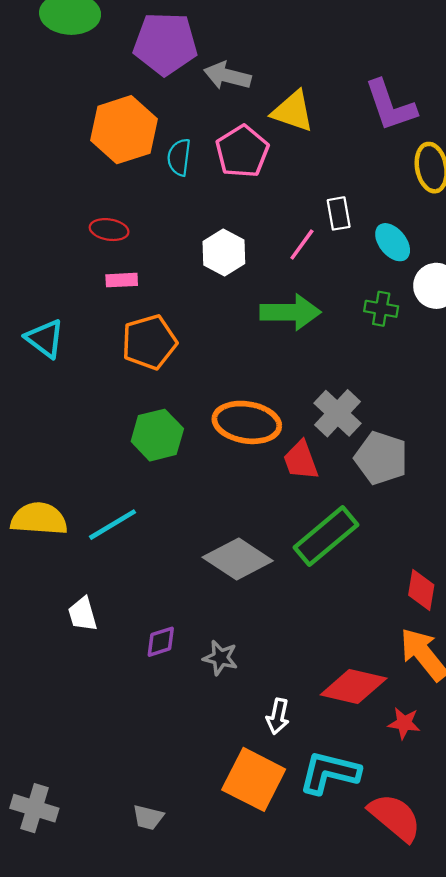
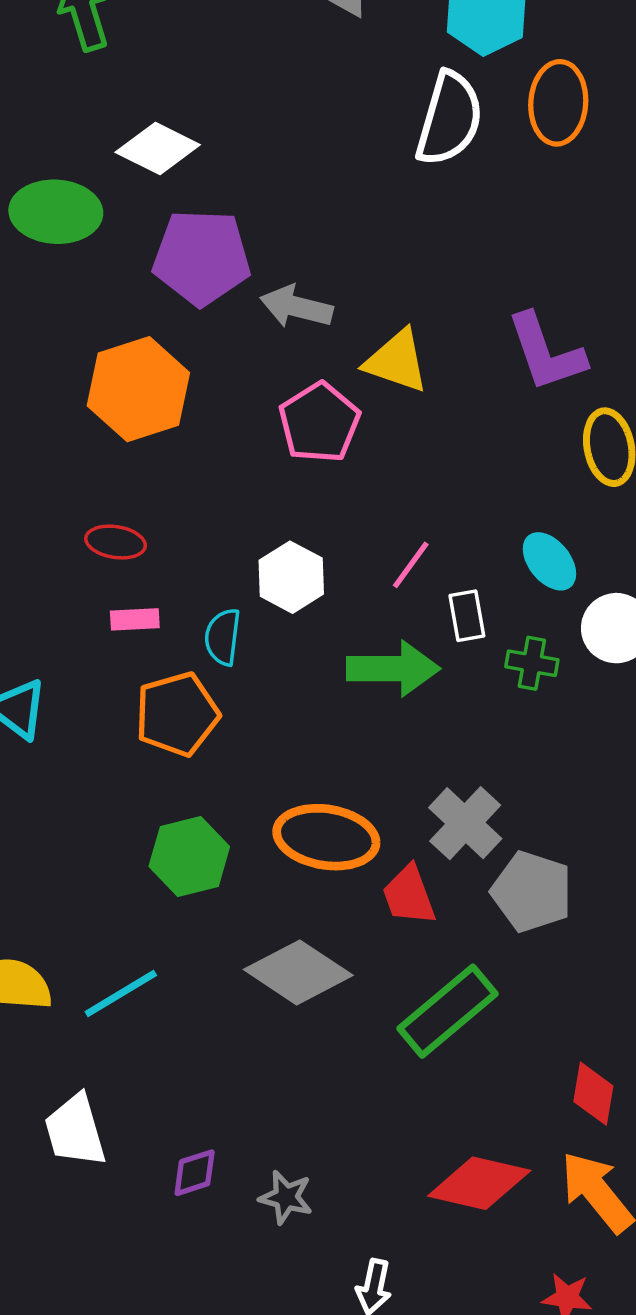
cyan semicircle: (179, 157) -> (223, 637), moved
white rectangle: (339, 213) -> (467, 616), moved
gray diamond: (238, 559) -> (298, 972), moved
white trapezoid: (83, 614) -> (75, 1131), size x1.4
red diamond: (354, 686) -> (479, 1183), moved

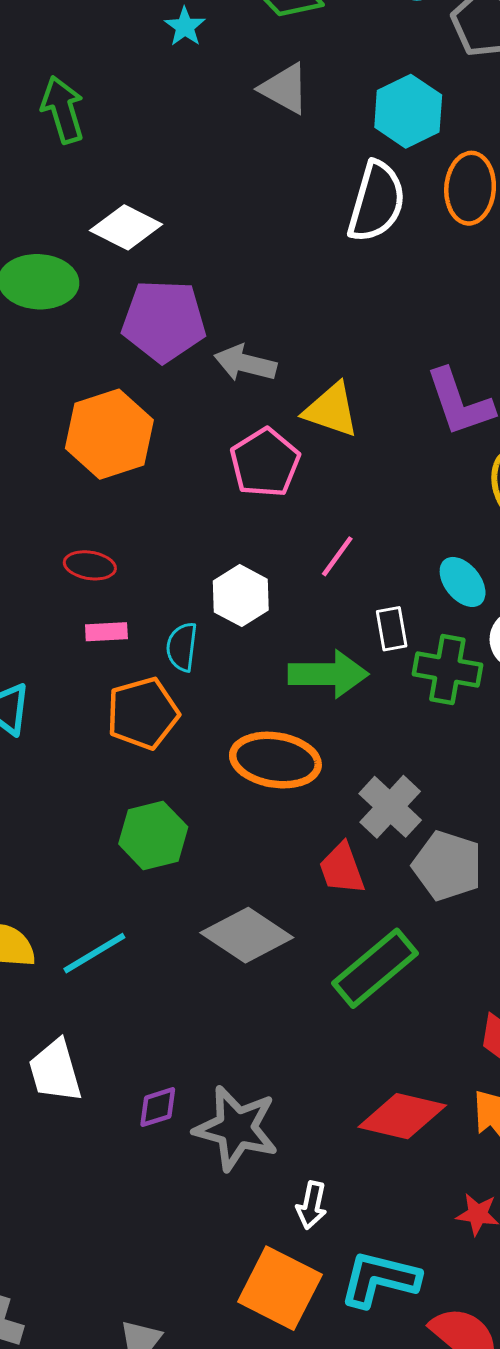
pink line: (411, 565) -> (337, 556), moved
green cross: (532, 663) -> (447, 669), size x1.5
orange ellipse: (326, 837) -> (275, 760), moved
gray star: (286, 1197) -> (236, 1128), size x1.8

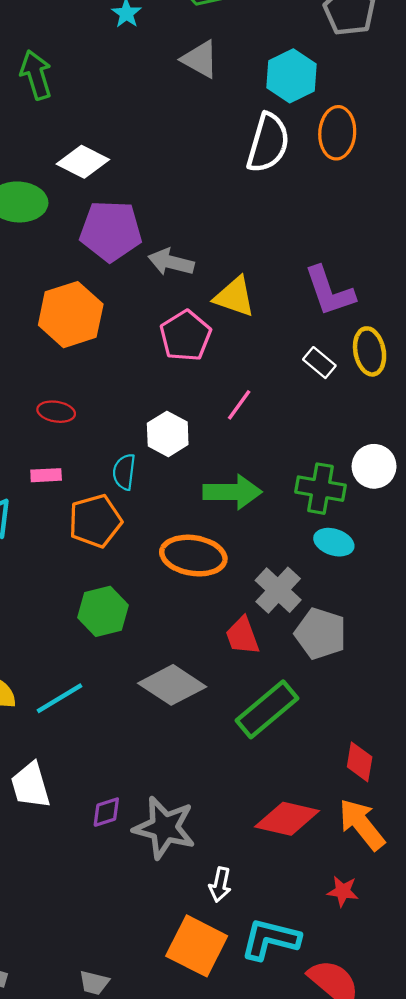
cyan ellipse: (463, 582) -> (334, 542), moved, turned -33
white rectangle: (392, 629) -> (319, 363), moved, turned -40
pink rectangle: (106, 632) -> (46, 475), moved

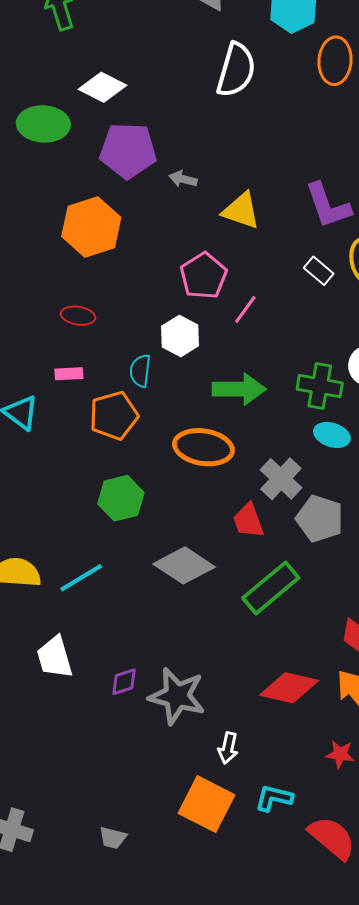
white semicircle: (268, 143) -> (236, 70), moved
gray arrow: (171, 262) -> (183, 179), size x0.7
pink pentagon: (186, 336) -> (203, 276), moved
cyan L-shape: (270, 939) -> (274, 798), size x0.7

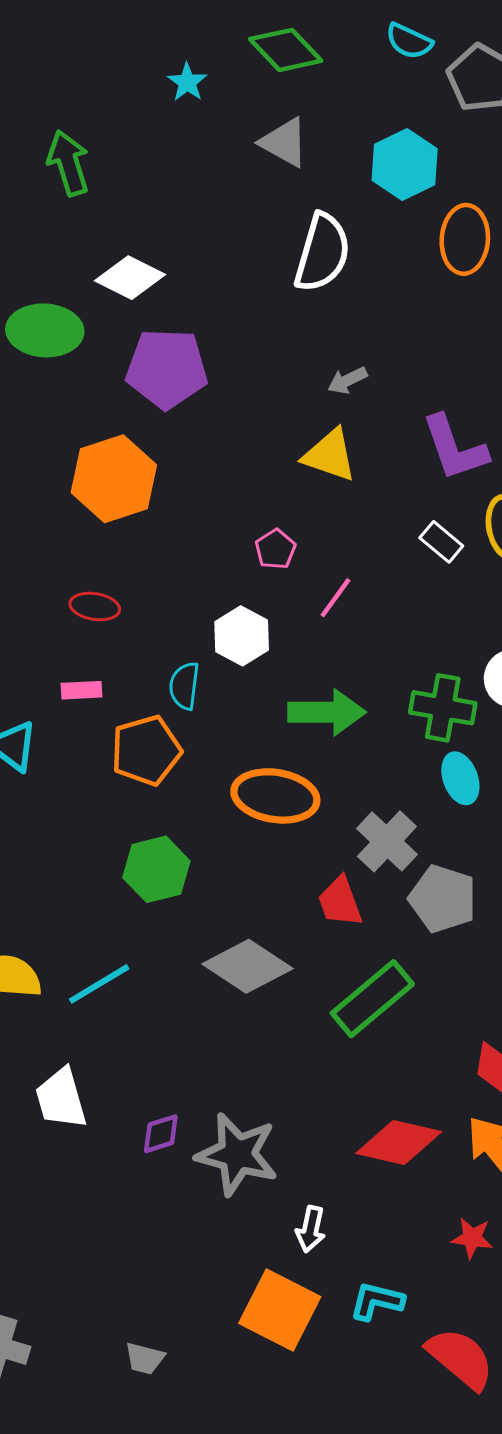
gray arrow: (183, 179) -> (347, 380), moved, turned -40
pink pentagon: (203, 276) -> (275, 549), size x0.6
cyan ellipse: (332, 435) -> (460, 778), turned 52

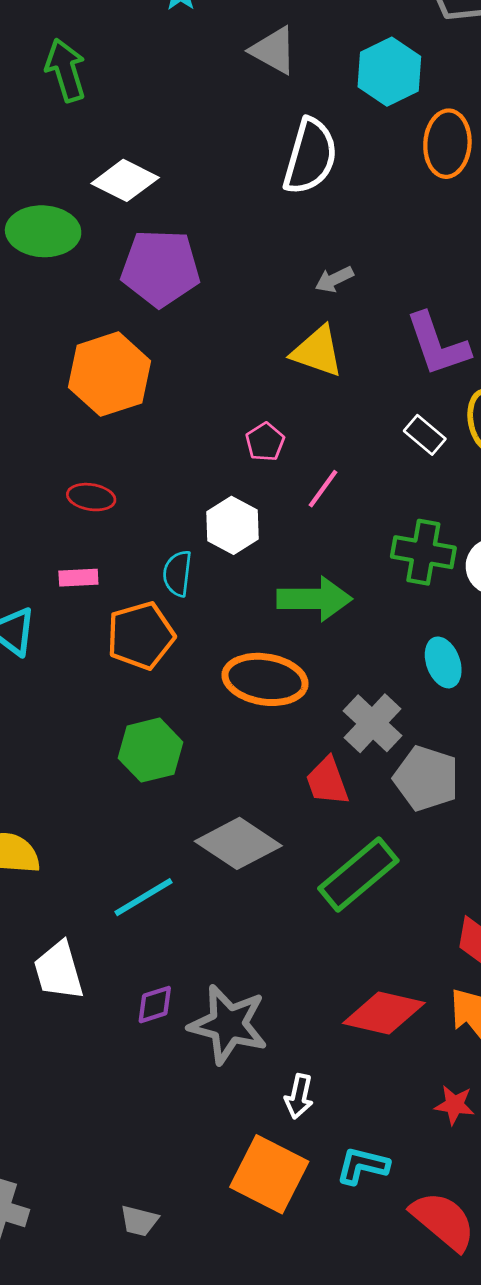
green cross: (443, 708) -> (423, 552), moved
cyan line: (99, 984) -> (143, 897), moved

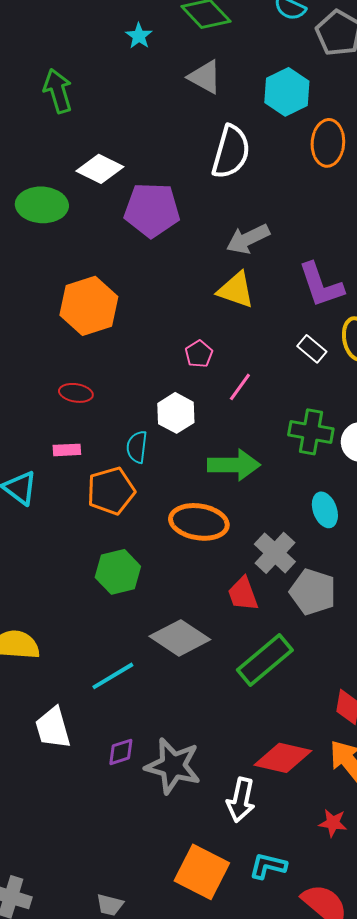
purple pentagon: (160, 268) -> (152, 210), moved
gray arrow: (334, 279) -> (248, 239), size x1.6
white arrow: (299, 1096) -> (241, 800), moved, size x1.4

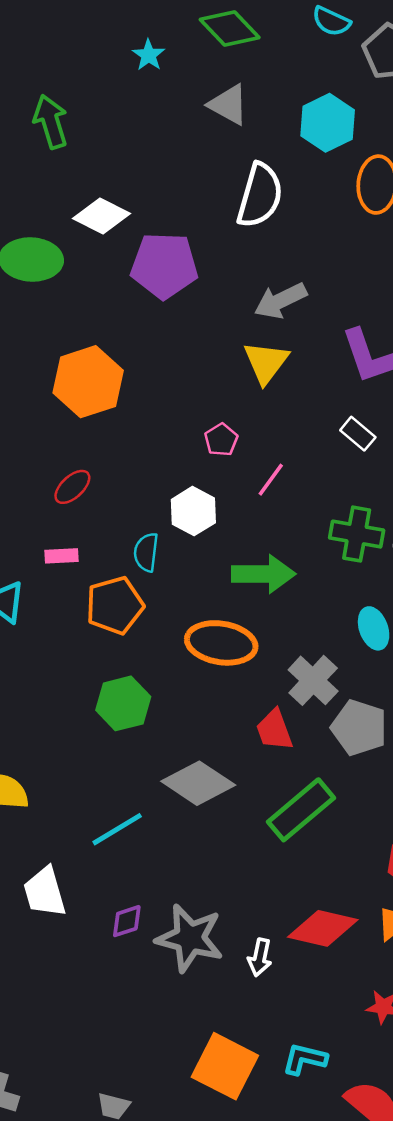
yellow triangle: (236, 290) -> (266, 362), turned 48
red ellipse: (76, 393) -> (72, 487), turned -52
white arrow: (241, 800) -> (260, 957), moved, size x0.7

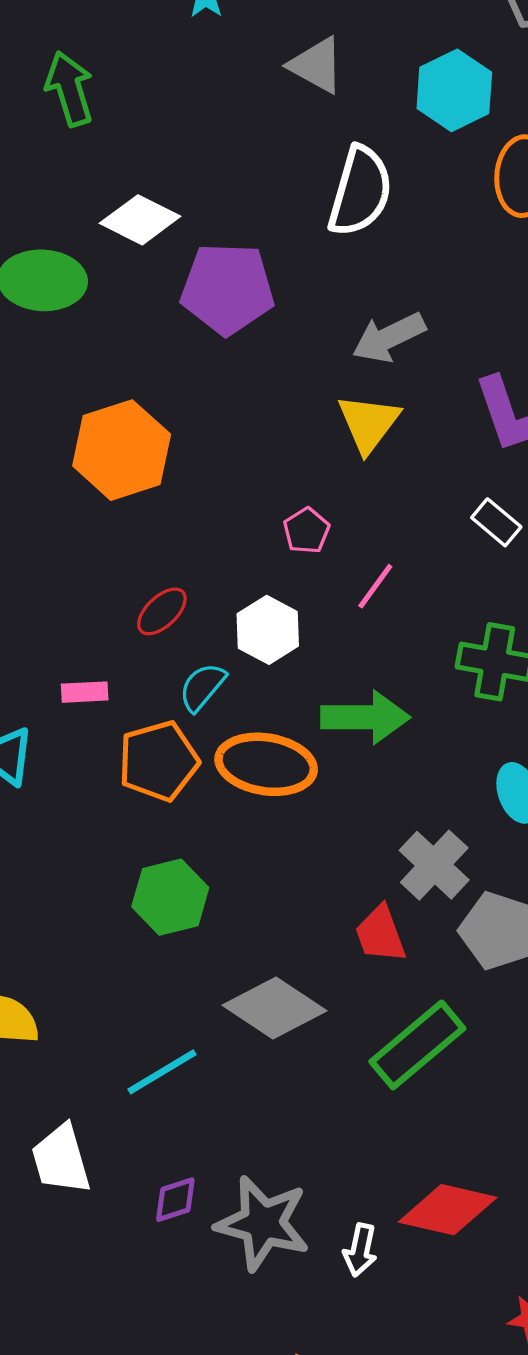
red ellipse: (72, 487) -> (162, 611), moved
cyan semicircle: (146, 552) -> (202, 687), turned 33
orange ellipse: (221, 643) -> (266, 764), moved

